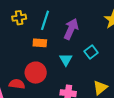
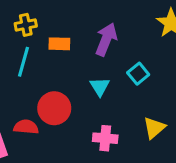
cyan line: (45, 20) -> (24, 62), moved
orange rectangle: (40, 43) -> (59, 44), moved

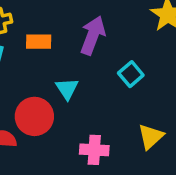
cyan triangle: (100, 87) -> (67, 89), moved

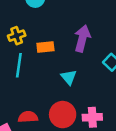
red circle: (34, 116) -> (63, 115), moved

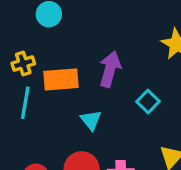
orange rectangle: (45, 47) -> (61, 79), size x1.5

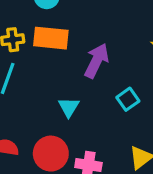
orange rectangle: (61, 79) -> (51, 38), moved

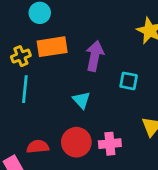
cyan square: (128, 99) -> (129, 81), turned -30

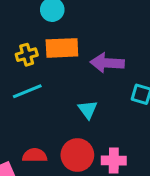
purple arrow: (95, 56) -> (107, 63), turned -104
cyan line: (25, 89) -> (27, 91), turned 56

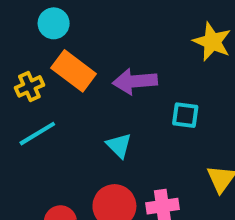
orange rectangle: (62, 48) -> (74, 71), turned 48

